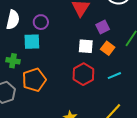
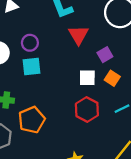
purple circle: (41, 22) -> (30, 43), moved
cyan square: (32, 42) -> (32, 67), moved

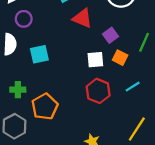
red triangle: (78, 35) -> (82, 18), turned -30
purple circle: (30, 43) -> (24, 19), moved

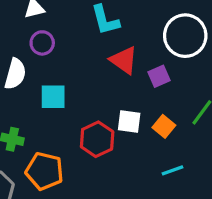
purple square: (110, 35) -> (159, 76), moved
red hexagon: (98, 91) -> (97, 139), moved
orange pentagon: (45, 107) -> (44, 171), turned 30

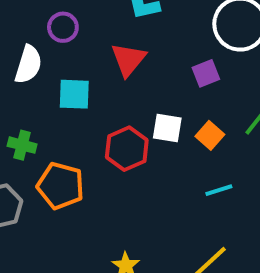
red triangle: (124, 60) -> (128, 59), moved, turned 32

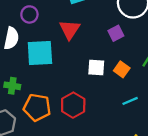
cyan square: (74, 94) -> (40, 53), size x1.4
red hexagon: (127, 149) -> (73, 105), moved

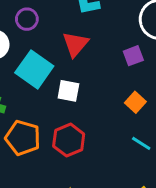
cyan square: (40, 53) -> (34, 69), turned 32
white square: (96, 67) -> (68, 91), moved
cyan line: (130, 101) -> (141, 143), turned 49

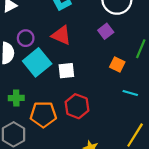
purple circle: (27, 19) -> (26, 38), moved
red triangle: (75, 44) -> (61, 35), turned -30
cyan square: (34, 69) -> (37, 62), turned 32

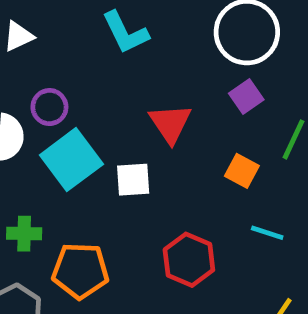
purple square: (106, 31) -> (246, 97), moved
red triangle: (61, 35) -> (170, 123), moved, turned 30
red hexagon: (77, 106) -> (189, 260), moved

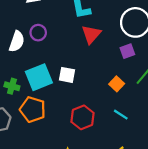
red triangle: (170, 123) -> (91, 34), moved
cyan square: (71, 160) -> (39, 77), moved

